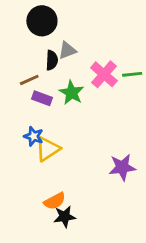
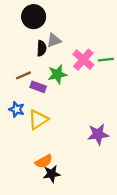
brown line: (29, 80) -> (23, 75), moved
green star: (72, 93) -> (57, 74), turned 30
purple rectangle: (42, 98) -> (38, 87), moved
blue star: (34, 136) -> (17, 109), moved

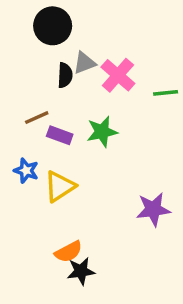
pink cross: (83, 60) -> (118, 75), moved
green star: (57, 74) -> (102, 132), moved

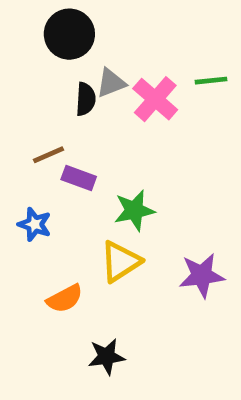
green line: (166, 93) -> (211, 81), moved
green star: (102, 132) -> (134, 210), moved
yellow triangle: (60, 186) -> (120, 261), moved
orange semicircle: (69, 252) -> (65, 299), moved

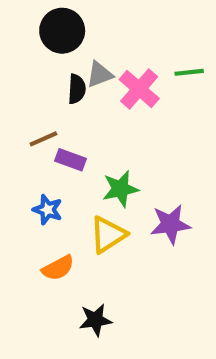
blue star: (35, 224) -> (48, 210), moved
purple star: (202, 275) -> (170, 224), moved

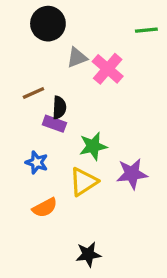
green line: (189, 72) -> (146, 30), moved
black semicircle: (77, 89) -> (59, 108), moved
brown line: (43, 139) -> (33, 93), moved
black star: (95, 320) -> (88, 254), moved

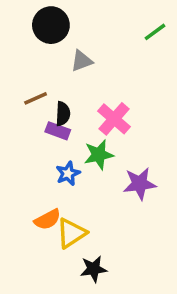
green line: (146, 30) -> (155, 32), turned -30
pink cross: (108, 69) -> (114, 119), moved
blue star: (37, 162) -> (68, 173), moved, turned 30
yellow triangle: (83, 182) -> (71, 233), moved

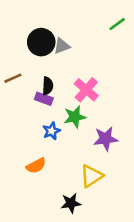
black circle: (51, 25) -> (41, 42), moved
brown line: (36, 98) -> (13, 78), moved
yellow triangle: (71, 233) -> (91, 176), moved

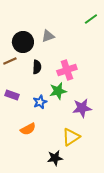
black circle: (41, 42) -> (23, 42), moved
pink cross: (86, 90) -> (67, 70), turned 30
purple rectangle: (44, 99) -> (12, 95), moved

